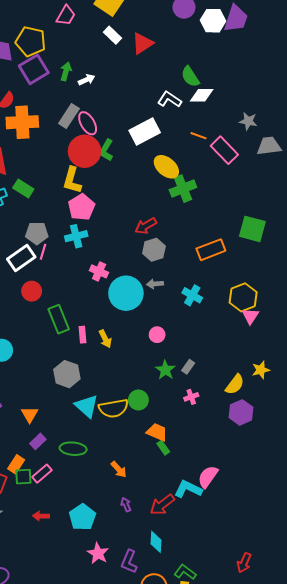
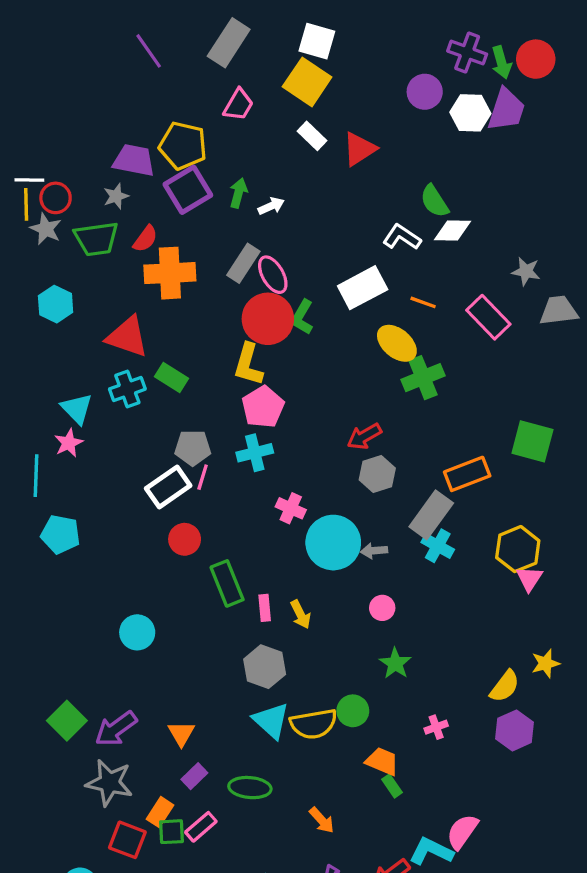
orange line: (199, 136) -> (423, 302), moved
gray arrow: (155, 284) -> (374, 551), moved
gray rectangle: (188, 367) -> (431, 515), moved, size x2.0
gray hexagon: (67, 374) -> (265, 667), moved
pink cross: (191, 397) -> (436, 727), moved

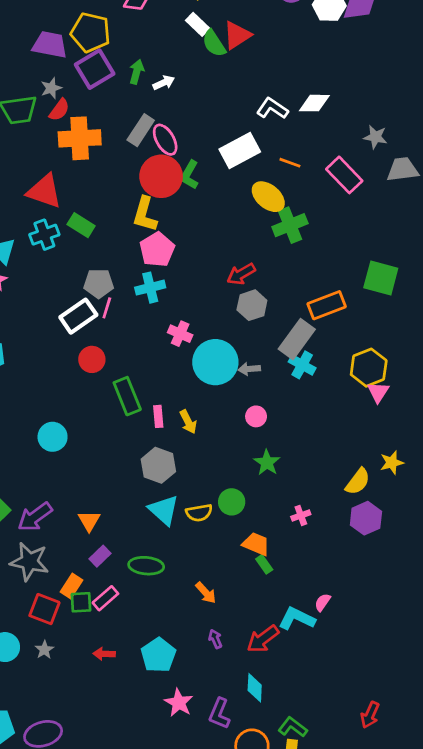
gray star: (116, 196) -> (51, 88), moved
green semicircle: (434, 201) -> (214, 43), moved
yellow semicircle: (314, 724) -> (199, 513), size x0.7
pink semicircle: (462, 832) -> (323, 602), size x0.6

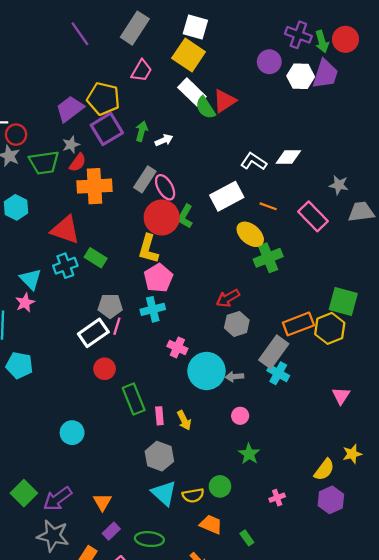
white rectangle: (198, 24) -> (192, 92), size x1.4
purple trapezoid: (50, 45) -> (70, 109), turned -48
yellow hexagon: (369, 368) -> (330, 328), moved
orange trapezoid: (256, 544) -> (211, 524), moved

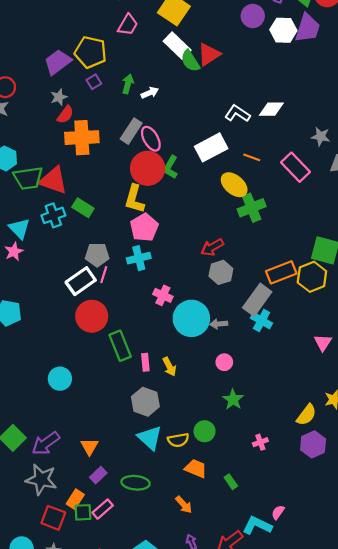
purple square: (107, 129) -> (94, 82), size x0.5
green trapezoid: (44, 163) -> (28, 178), moved
red circle: (105, 369) -> (92, 316), size x1.5

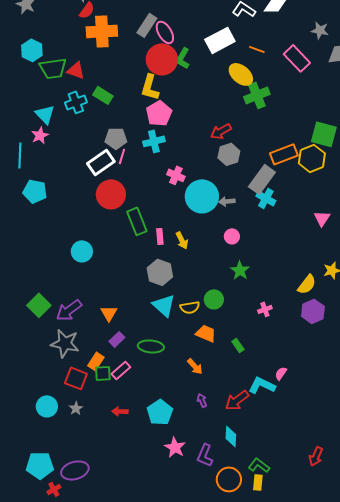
red triangle: (53, 180) -> (76, 70), size x0.7

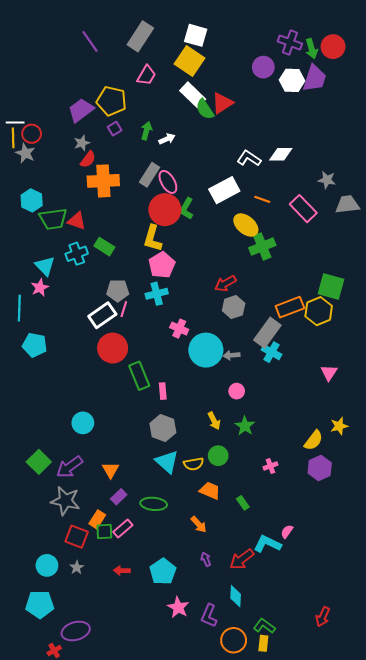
yellow arrow: (182, 240) -> (214, 421), moved
cyan circle: (82, 251) -> (83, 423), moved
cyan pentagon: (40, 465) -> (40, 604), moved

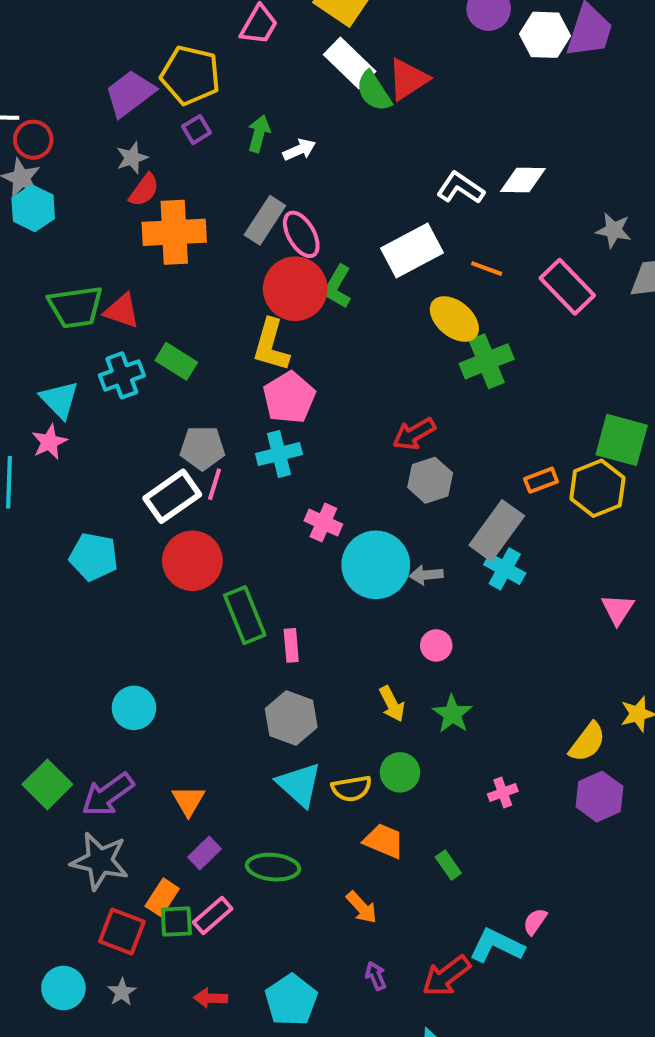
cyan hexagon: (32, 200) -> (33, 208), moved
orange rectangle: (290, 307) -> (541, 480), size x0.6
cyan pentagon: (35, 345) -> (94, 557), moved

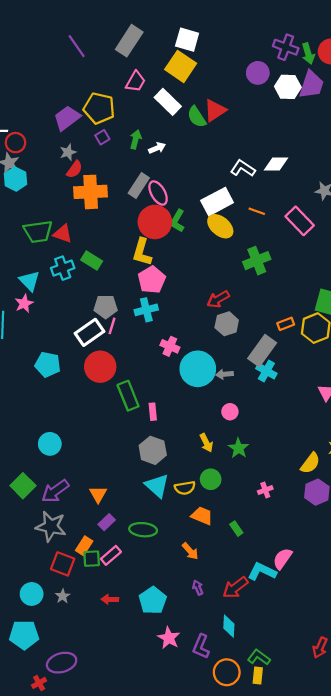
white rectangle: (350, 63) -> (168, 102), moved
yellow ellipse: (454, 319) -> (220, 226), moved
cyan circle: (134, 708) -> (50, 444), moved
pink semicircle: (535, 921) -> (282, 559), size x1.5

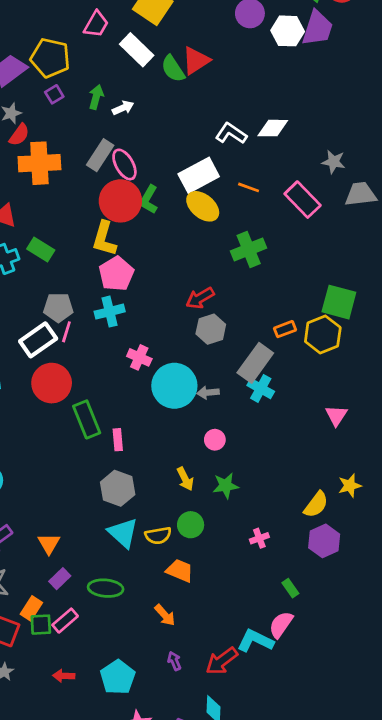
green star: (239, 448) -> (226, 486), turned 30
green rectangle: (236, 529) -> (290, 588), moved

